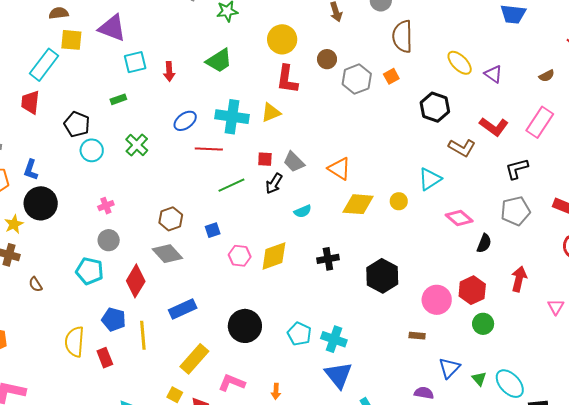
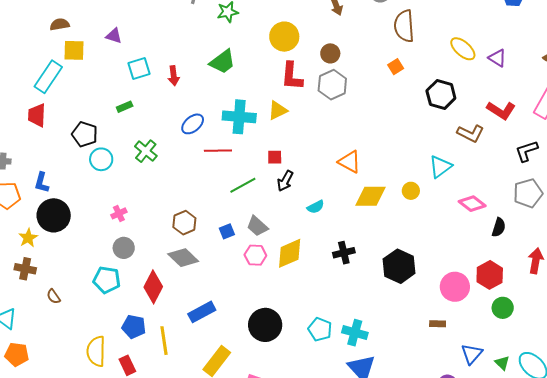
purple triangle: (112, 28) -> (114, 36), size x0.6
gray hexagon: (357, 79) -> (332, 85), moved
gray trapezoid: (294, 162) -> (257, 226), moved

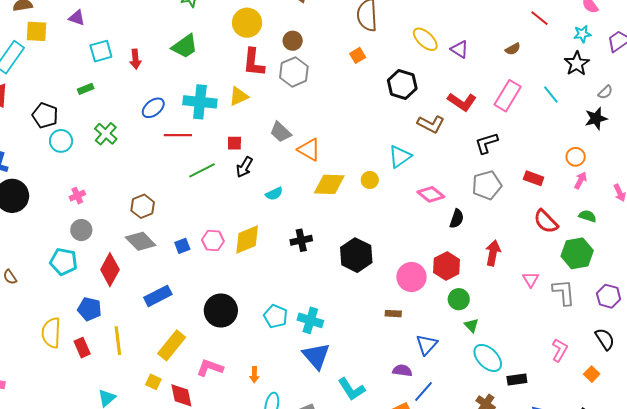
gray trapezoid: (257, 226) -> (281, 132), moved
blue square: (227, 231) -> (182, 246), moved
yellow line: (164, 341) -> (118, 341), moved
green triangle: (502, 363) -> (471, 325), moved

